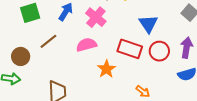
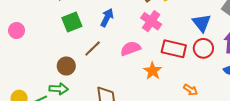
pink cross: (96, 17) -> (151, 21), moved
blue triangle: (148, 24) -> (202, 23), moved

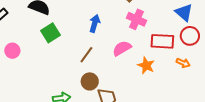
green square: (72, 22) -> (50, 33), moved
brown circle: (66, 66) -> (90, 81), moved
orange arrow: (191, 90) -> (183, 63), moved

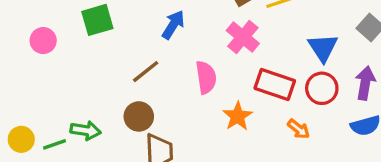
pink semicircle: (122, 48) -> (206, 77), turned 96
pink circle: (12, 51) -> (43, 41), moved

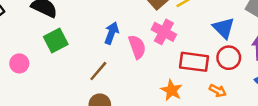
pink semicircle: (206, 77) -> (137, 47), moved

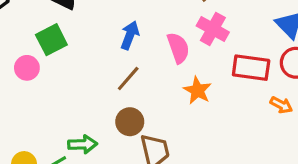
blue arrow: (112, 33) -> (130, 35), moved
green square: (56, 41) -> (51, 40), moved
orange star: (172, 90) -> (197, 90), moved

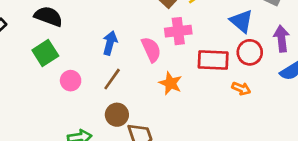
pink cross: (213, 29) -> (178, 31), turned -30
pink circle: (27, 68) -> (71, 81), moved

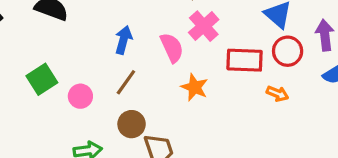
pink cross: (178, 31) -> (204, 26), turned -35
green square: (45, 53) -> (42, 79), moved
pink circle: (71, 81) -> (80, 96), moved

